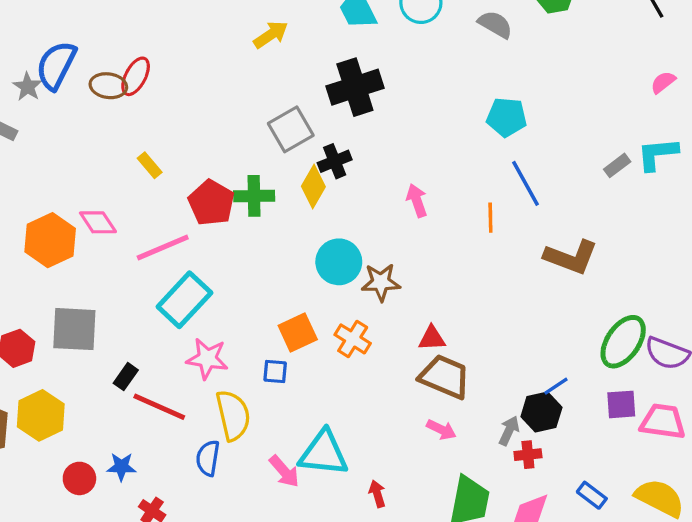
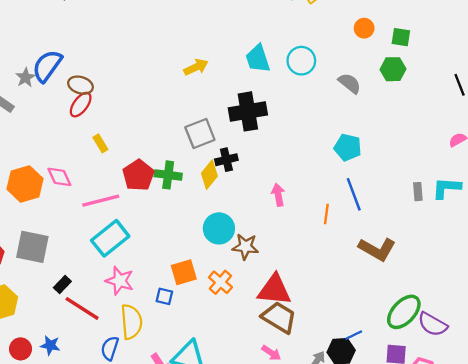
red ellipse: (136, 76) -> (81, 105), moved
gray rectangle: (617, 165) -> (418, 192), turned -66
red triangle: (432, 338) -> (274, 290), size x1.8

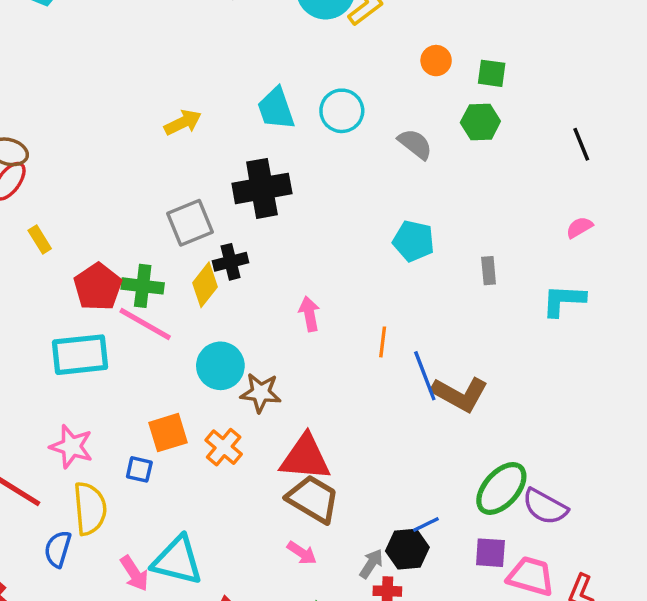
gray rectangle: (418, 192) -> (489, 271), moved
blue line: (354, 194) -> (425, 376), moved
pink line: (101, 201) -> (145, 324), moved, turned 45
cyan rectangle: (110, 238) -> (80, 355), moved, turned 33

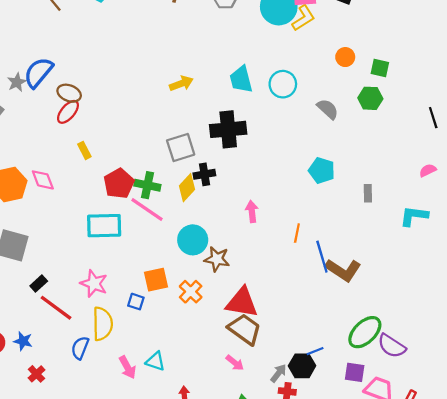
cyan triangle: (177, 560) -> (155, 361), size x0.6

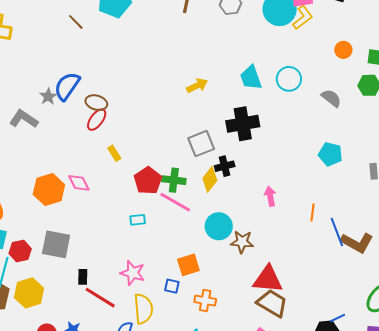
cyan rectangle: (104, 226) -> (138, 220), size x0.5
black rectangle: (39, 283) -> (83, 277), turned -42
orange cross: (191, 292) -> (205, 301), moved, turned -30

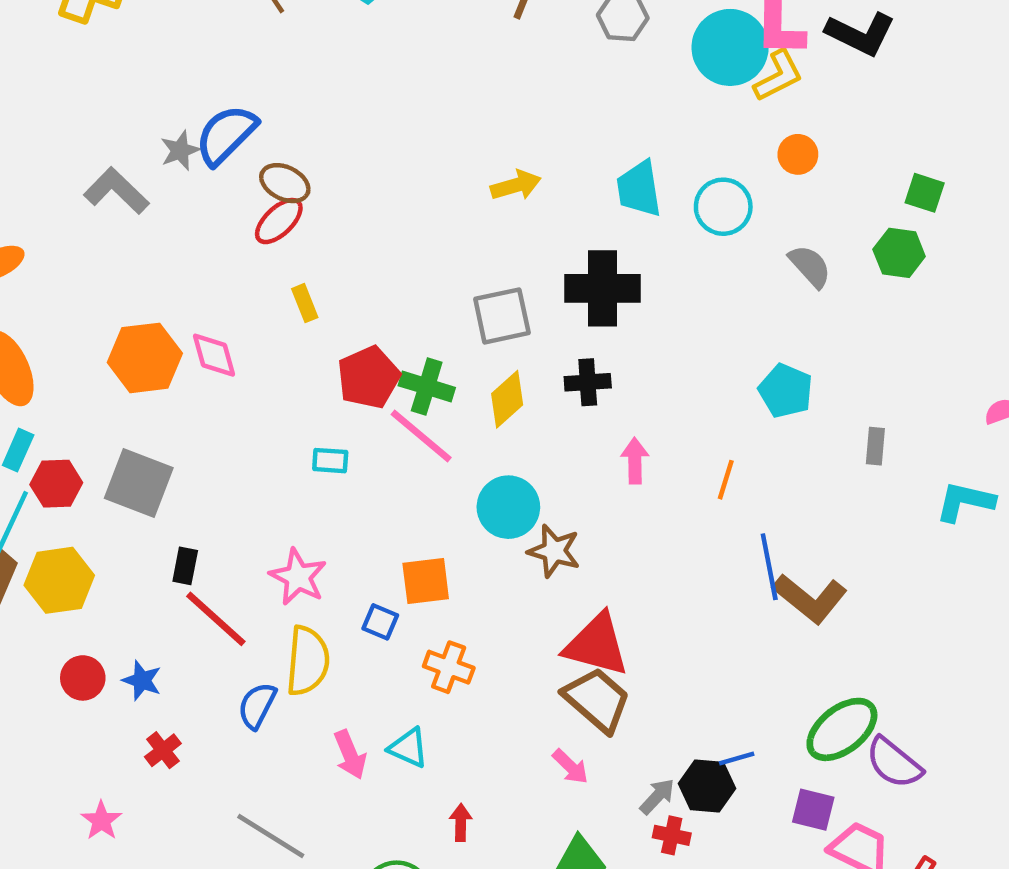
orange circle: (343, 50) -> (798, 154), moved
black cross: (225, 166) -> (588, 382), moved
orange line: (312, 212) -> (726, 480), moved

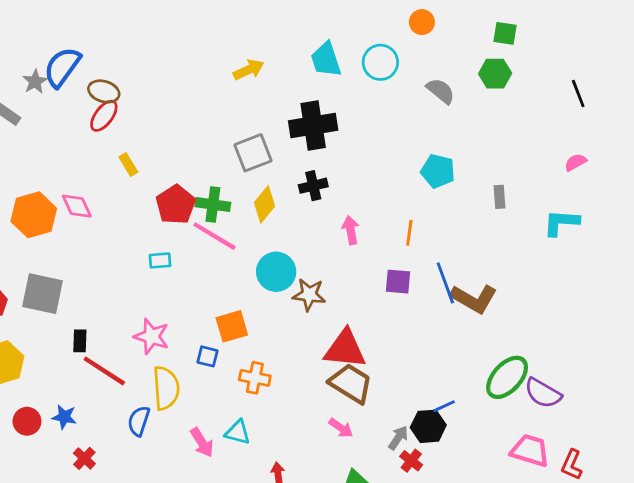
purple square: (813, 810) -> (398, 282), moved
red cross: (672, 835) -> (411, 461), turned 35

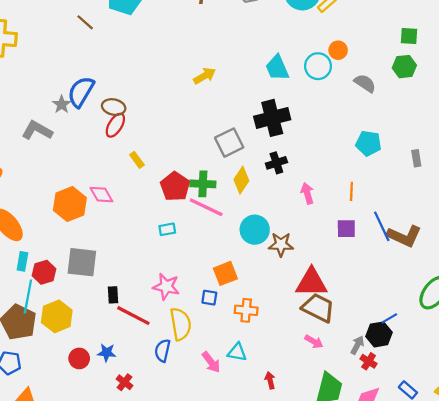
orange circle: (422, 22) -> (338, 50), moved
yellow arrow: (249, 70) -> (205, 76), moved

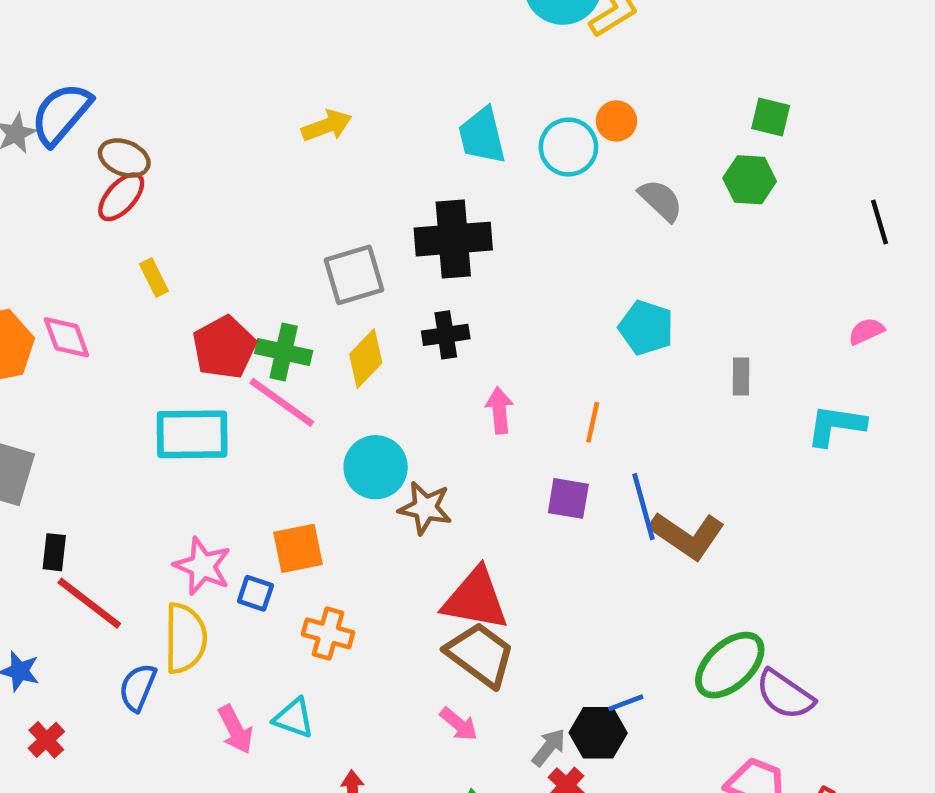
cyan rectangle: (167, 229) -> (192, 434), size x2.0
pink star: (166, 287) -> (202, 566), moved

